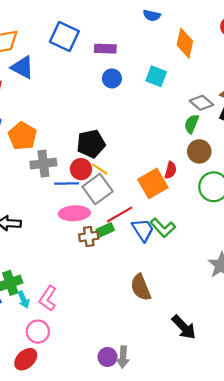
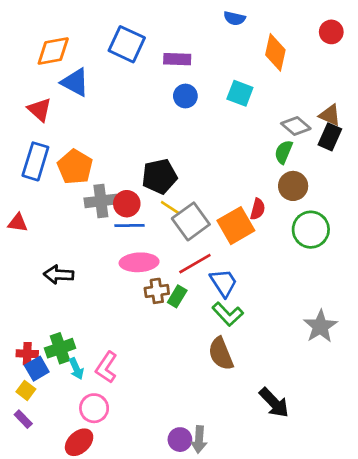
red circle: (81, 169) -> (127, 204), moved
gray square: (98, 189) -> (191, 221), moved
green L-shape: (163, 228) -> (228, 314), moved
green rectangle: (105, 230) -> (177, 296), moved, turned -35

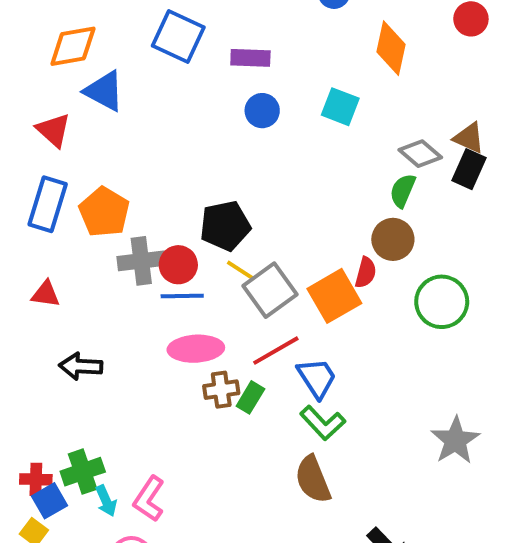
brown circle: (293, 186) -> (393, 239), moved
red triangle: (18, 223) -> (46, 294), moved

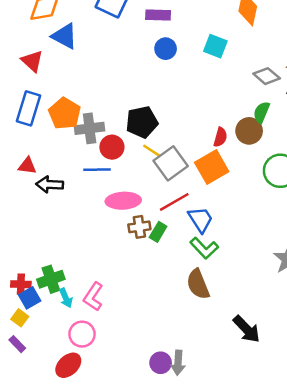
green semicircle: (403, 191) -> (262, 112), moved
gray cross: (141, 261) -> (90, 128), moved
red semicircle: (366, 273) -> (220, 137), moved
blue line: (182, 296) -> (97, 170), moved
black arrow: (81, 366) -> (50, 184), moved

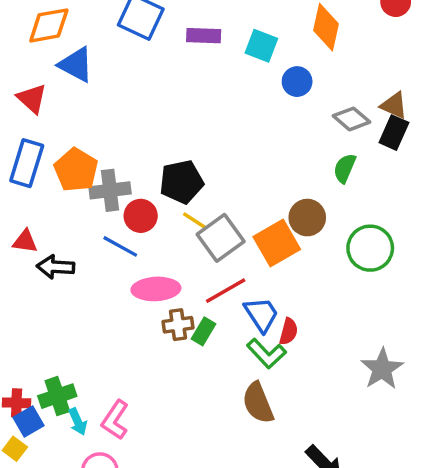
cyan square: (215, 46) -> (261, 46), moved
blue circle: (166, 49) -> (297, 82), moved
brown circle: (249, 131) -> (307, 218), moved
red semicircle: (220, 137) -> (289, 331), moved
blue line: (97, 170) -> (120, 246), turned 30

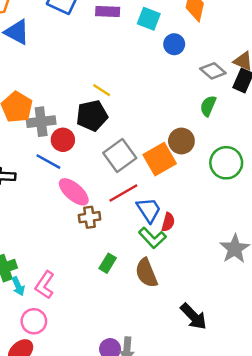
yellow line: (195, 221) -> (102, 90), moved
pink ellipse: (156, 289) -> (74, 192), turned 44
green rectangle: (204, 331) -> (108, 263), moved

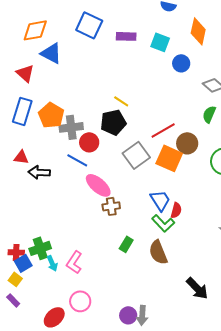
orange square: (160, 159) -> (169, 158), turned -36
red line: (123, 193) -> (163, 130), moved
pink circle: (34, 321) -> (80, 301), moved

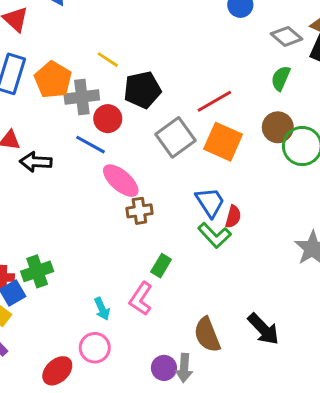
yellow line: (121, 101) -> (108, 60), moved
brown circle: (187, 143) -> (278, 127), moved
brown semicircle: (158, 252) -> (207, 335), moved
pink L-shape: (74, 262) -> (141, 299), moved
cyan arrow: (52, 263) -> (102, 309), moved

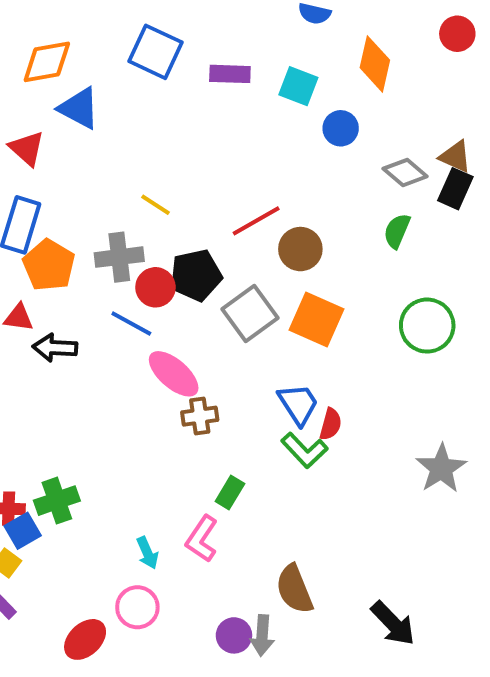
orange pentagon: (53, 80) -> (49, 265), moved
black pentagon: (142, 90) -> (196, 275), moved
red line: (214, 101) -> (256, 221), moved
brown circle: (278, 127) -> (300, 249), moved
black arrow: (263, 329) -> (393, 623), moved

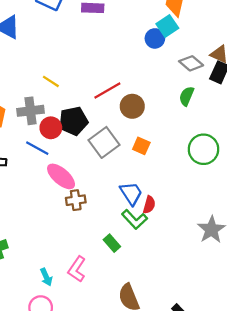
cyan square: (298, 86) -> (167, 26), moved, turned 35
orange square: (316, 319) -> (141, 146), size x0.6
green rectangle: (230, 493) -> (112, 243), moved, turned -72

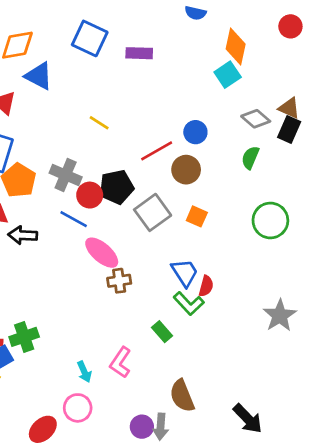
blue circle: (155, 38) -> (195, 132), moved
yellow line: (51, 81) -> (99, 123), moved
gray cross: (30, 111) -> (66, 175), turned 30

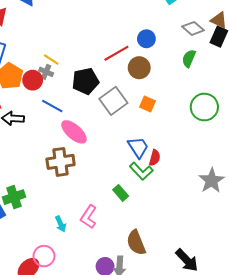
yellow line: (99, 123) -> (51, 59), moved
gray cross: (66, 175) -> (46, 72), size x0.6
red circle: (90, 195) -> (33, 80), moved
brown cross: (119, 281) -> (61, 162), moved, size x1.5
pink circle: (78, 408) -> (44, 256), moved

